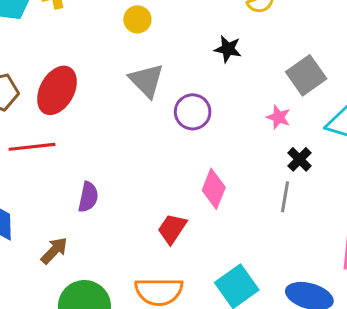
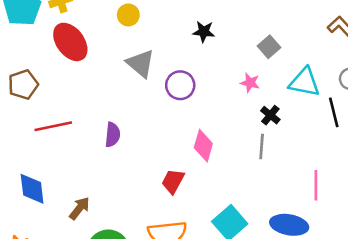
gray square: (306, 75) -> (269, 47), size x0.7
red ellipse: (57, 90) -> (70, 42), moved, turned -60
purple semicircle: (88, 197) -> (113, 135), moved

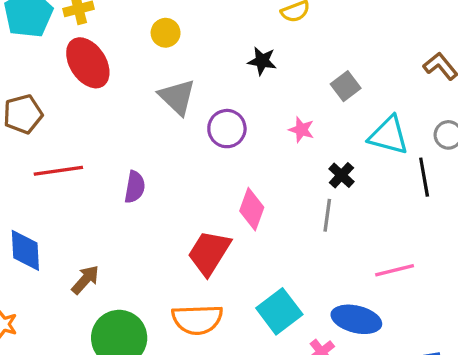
pink star: (250, 83) -> (301, 130), moved
red trapezoid: (173, 181) -> (209, 253), size x1.4
pink line: (316, 185) -> (395, 270), turned 72

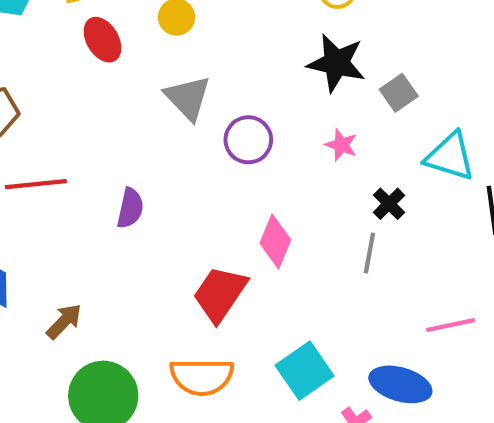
black star: (262, 61) -> (336, 63), moved, size x1.6
red ellipse: (88, 63) -> (102, 40), moved, size x0.7

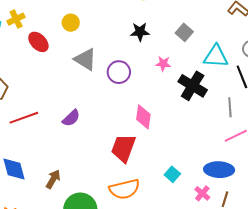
black star: (336, 63) -> (140, 32), moved, size x0.7
black cross: (389, 204) -> (193, 86), size x1.8
purple semicircle: (130, 208) -> (71, 118), turned 48
gray line: (369, 253) -> (230, 107), moved
cyan square: (305, 371) -> (172, 174), size x0.6

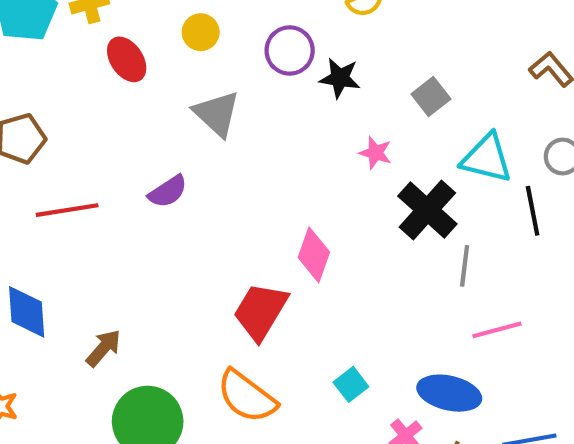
purple circle: (119, 72) -> (290, 50), moved
gray line: (230, 107) -> (465, 266), moved
purple semicircle: (71, 118) -> (168, 191), moved
orange semicircle: (125, 189) -> (247, 396), turned 40

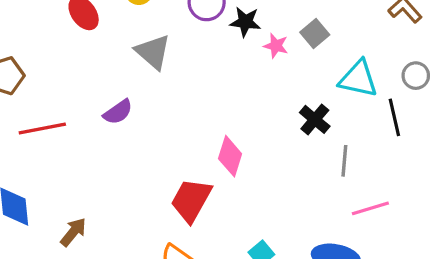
pink star: (375, 153) -> (276, 46), moved
black cross: (427, 210) -> (315, 119), size x0.7

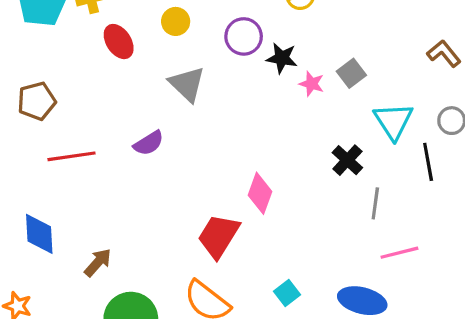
cyan triangle: (358, 79) -> (393, 121), turned 42

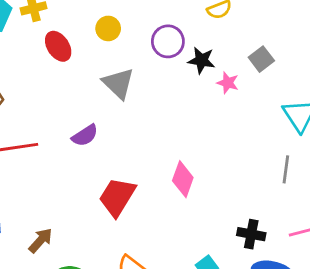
gray square: (351, 73) -> (261, 59), moved
black cross: (347, 160) -> (251, 234), moved, turned -32
gray line: (375, 203) -> (286, 169), moved
red trapezoid: (218, 236) -> (117, 197), moved

